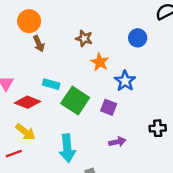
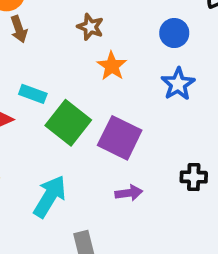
blue star: (125, 81) -> (178, 84), moved
purple square: (109, 107) -> (120, 138), size x1.6
cyan arrow: (67, 148) -> (50, 196), turned -148

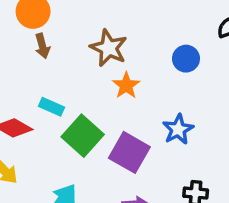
brown star: (90, 27) -> (109, 48), size x1.5
blue star: (178, 84) -> (178, 129), moved

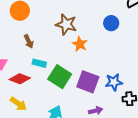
brown arrow: (42, 46) -> (29, 41), moved
blue star: (178, 129) -> (114, 82), moved, turned 30

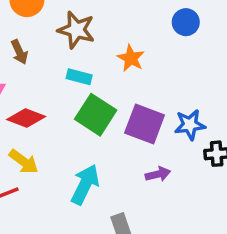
brown star: (66, 24) -> (76, 30), moved
brown arrow: (29, 41) -> (19, 52), moved
cyan rectangle: (39, 63) -> (79, 77), moved

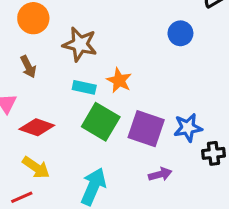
orange star: (131, 58) -> (119, 80), moved

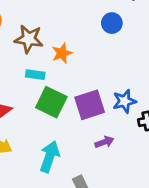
orange star: (119, 80) -> (62, 53), moved, turned 30
purple square: (146, 129) -> (90, 105), turned -32

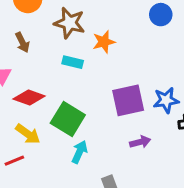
green square: (51, 102) -> (68, 119), moved
cyan arrow: (50, 157) -> (79, 152), size x0.7

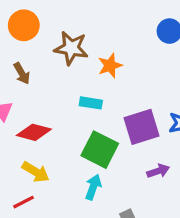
cyan rectangle: (73, 62) -> (91, 103), moved
green square: (68, 119) -> (100, 150), moved

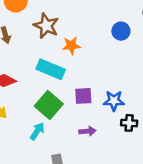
cyan rectangle: (91, 103) -> (51, 69), size x1.6
purple square: (142, 127) -> (83, 96), size x0.7

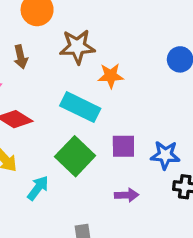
brown star: (46, 26) -> (77, 47), turned -30
cyan arrow: (37, 131) -> (38, 188), moved

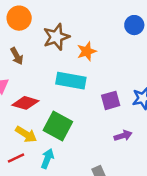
green square: (75, 156) -> (58, 126), moved
cyan arrow: (38, 188) -> (47, 159), moved

